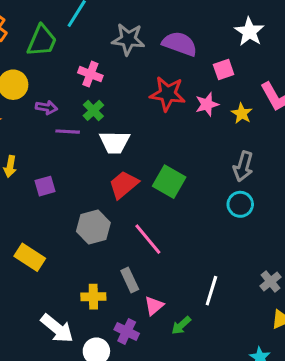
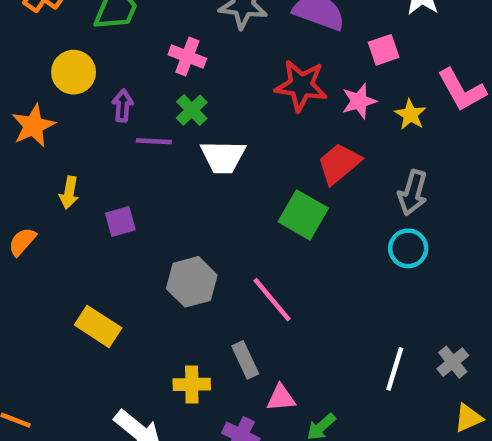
purple arrow: (46, 107) -> (123, 106), turned -95
red trapezoid: (124, 185) -> (339, 164), moved
white line: (211, 291) -> (395, 369), moved
pink triangle: (154, 306) -> (281, 398), turned 35

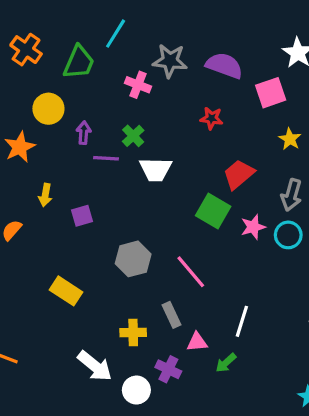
pink square: (384, 50) -> (271, 93), size x1.4
pink cross: (187, 57) -> (138, 85), moved
red star: (301, 86) -> (211, 118), size x0.6
pink star: (359, 101) -> (253, 227), moved
white line: (395, 369) -> (242, 321), moved

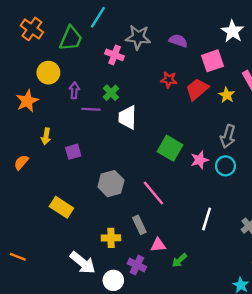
purple semicircle: (224, 66) -> (178, 41), size x0.7
white trapezoid: (156, 169) -> (127, 117), turned 90
red trapezoid: (239, 174) -> (197, 89), moved
white line: (242, 321) -> (207, 219), moved

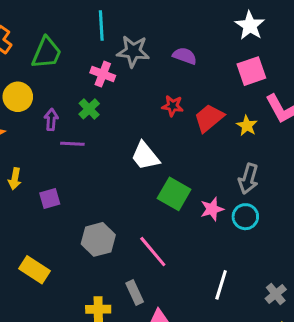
cyan line: (98, 17) -> (101, 26), moved, turned -35
white star: (233, 31) -> (250, 26), moved
pink square: (212, 61) -> (251, 71), moved
green cross: (111, 93) -> (89, 109), moved
white trapezoid: (127, 117) -> (145, 156), moved, turned -40

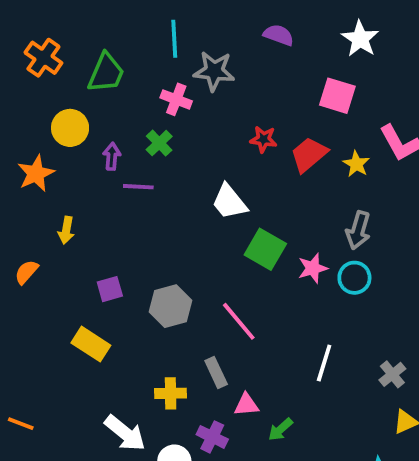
purple semicircle: (185, 56) -> (279, 35), moved
pink square: (251, 71) -> (337, 96), moved, turned 36
purple square: (50, 198) -> (110, 289), moved

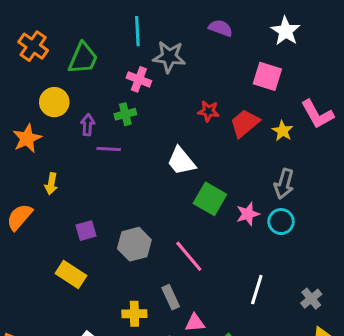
green cross: (159, 143) -> (125, 114), turned 30
orange semicircle: (26, 272) -> (19, 217), size x1.4

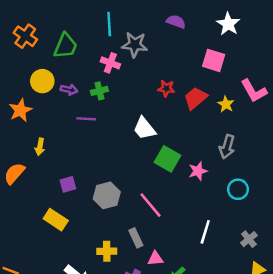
purple arrow: (88, 125) -> (69, 90), moved, turned 98
cyan circle: (281, 222) -> (238, 189), moved

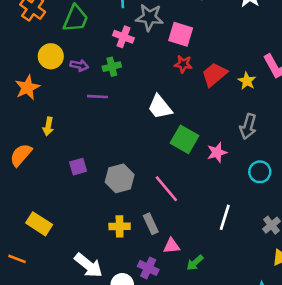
pink square: (214, 60) -> (181, 34), moved
yellow rectangle: (56, 220) -> (39, 224), moved
yellow cross: (107, 251) -> (120, 226), moved

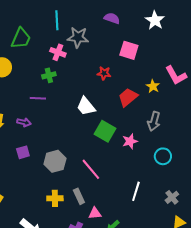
pink square: (181, 34) -> (129, 50), moved
purple arrow: (79, 65) -> (24, 122), moved
red trapezoid: (214, 74) -> (128, 97), moved

